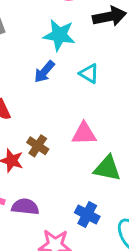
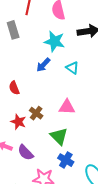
green triangle: (107, 168) -> (59, 136), moved, turned 30
purple semicircle: (25, 207) -> (26, 153), turned -144

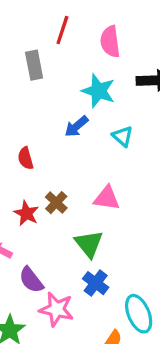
purple semicircle: (26, 153) -> (31, 280), moved

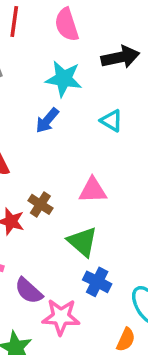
cyan triangle: (123, 136) -> (111, 121), moved

